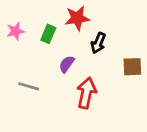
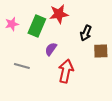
green rectangle: (48, 34) -> (37, 26), size x1.5
black arrow: (98, 43) -> (86, 33), moved

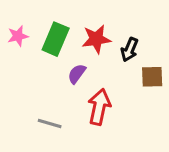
red star: (59, 14) -> (96, 39), moved
gray line: (22, 66) -> (50, 123), moved

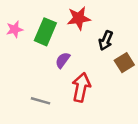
red star: (96, 39) -> (79, 18), moved
brown square: (152, 77) -> (124, 63), turned -30

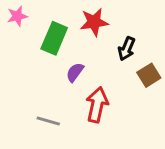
pink star: (15, 29) -> (17, 16), moved

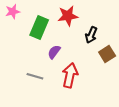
gray line: (48, 121) -> (35, 76), moved

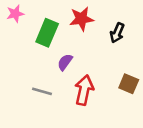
black arrow: (91, 35) -> (117, 33), moved
brown square: (107, 54) -> (129, 84), moved, turned -35

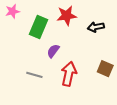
black arrow: (117, 33) -> (96, 27), turned 56

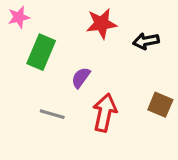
green rectangle: (39, 27) -> (41, 52), moved

